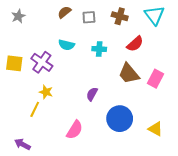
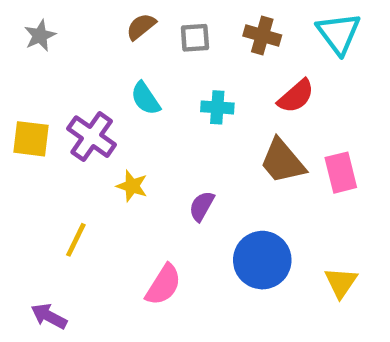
cyan semicircle: (66, 45) -> (145, 98), turned 42
pink rectangle: (155, 79) -> (341, 173), turned -42
yellow star: (46, 92) -> (132, 186), moved
yellow triangle: (155, 129) -> (341, 283), turned 35

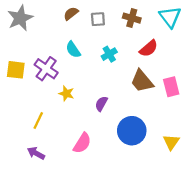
gray star: (40, 36) -> (20, 18), size x1.6
cyan cross: (217, 107) -> (109, 54), turned -35
purple arrow: (49, 316) -> (36, 153), moved

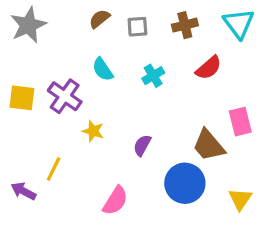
brown cross: (132, 18) -> (185, 25), turned -30
brown trapezoid: (142, 81) -> (209, 145), moved
purple arrow: (36, 153) -> (24, 191), moved

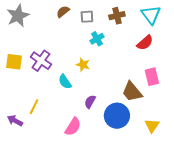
red semicircle: (209, 68) -> (145, 43), moved
cyan semicircle: (103, 69) -> (65, 82), moved
cyan cross: (153, 76) -> (97, 39), moved
yellow star: (93, 131) -> (83, 65), moved
purple semicircle: (142, 145) -> (90, 102), moved

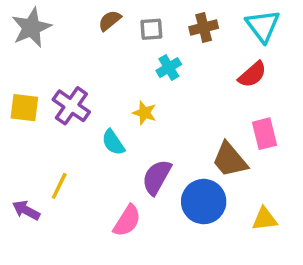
purple semicircle: (90, 102) -> (157, 177), size x1.5
yellow triangle: (152, 126) -> (265, 219), turned 49

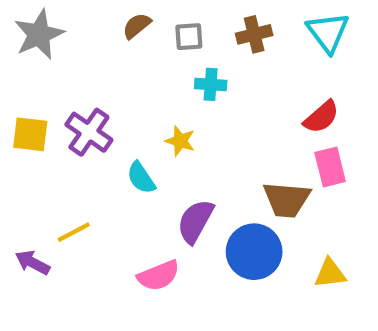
cyan cross: (169, 68) -> (211, 84), turned 35
red semicircle: (252, 74) -> (321, 117), moved
brown trapezoid: (230, 160) -> (287, 200), turned -45
yellow line: (59, 186) -> (74, 232), turned 36
pink semicircle: (127, 221) -> (158, 276), turned 36

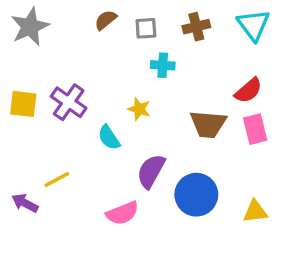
brown trapezoid: (287, 200) -> (208, 124), moved

